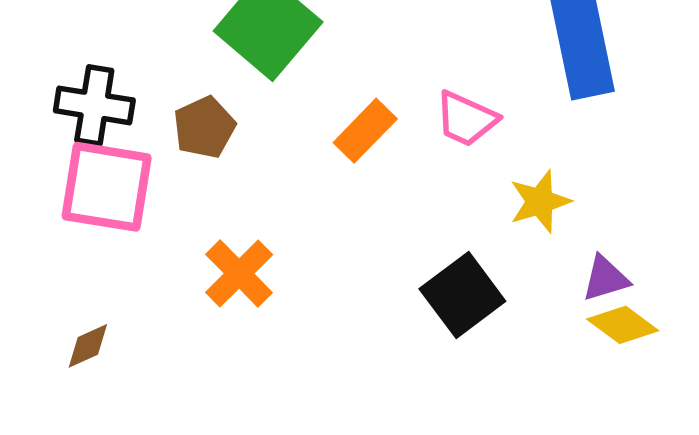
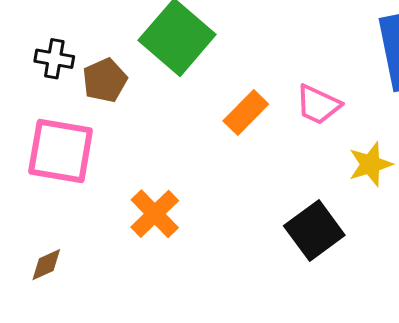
black cross: (94, 105) -> (54, 59), moved, size x0.7
brown pentagon: (204, 127) -> (105, 80), moved

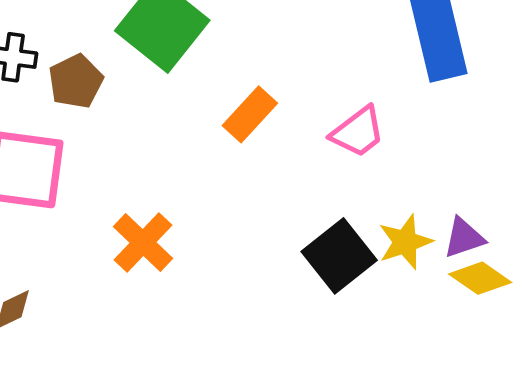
pink trapezoid: (318, 105) -> (358, 132), moved, turned -60
yellow star: (370, 164) -> (405, 242), moved

